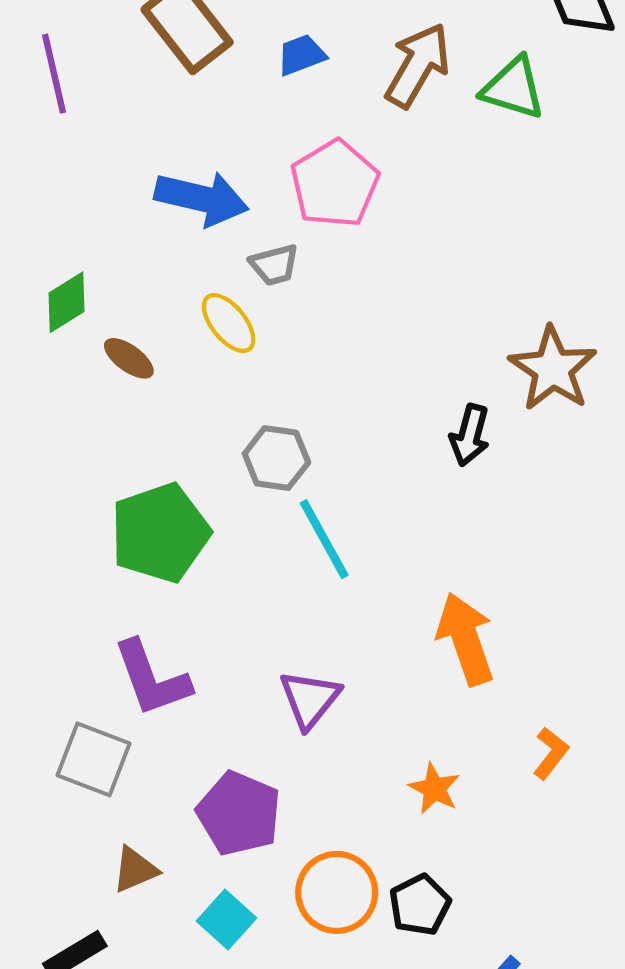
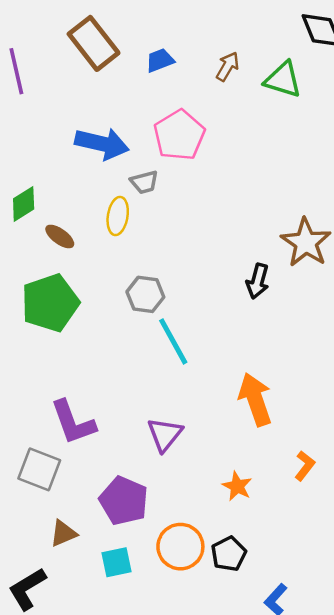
brown arrow: (418, 65) -> (227, 66), size x0.6
yellow ellipse: (229, 323) -> (118, 216), turned 48
green pentagon: (160, 533) -> (50, 303), moved
cyan square: (227, 919) -> (116, 562), turned 36

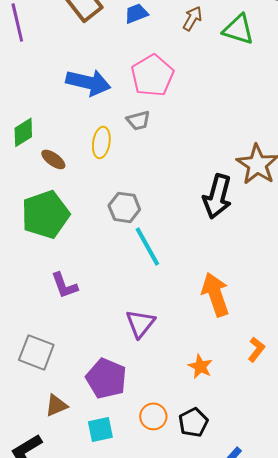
gray trapezoid: (144, 182) -> (138, 120), moved
black arrow: (258, 281) -> (217, 196), size x1.5
purple L-shape: (73, 422) -> (64, 285), moved, size x0.7
orange circle: (180, 547) -> (153, 416), size x0.7

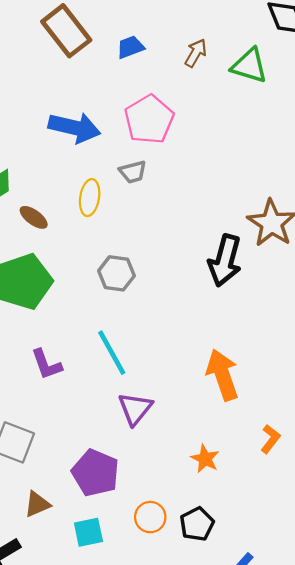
cyan line: (147, 246) -> (112, 353), moved

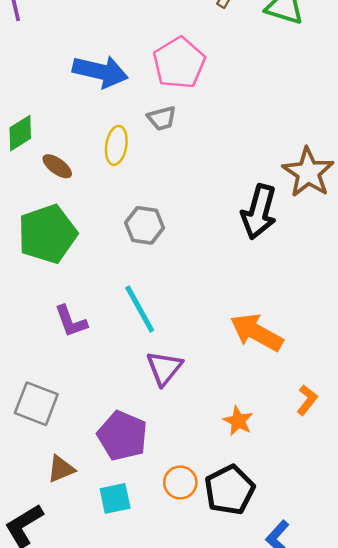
orange arrow: (223, 375) -> (257, 332), turned -42
black pentagon: (197, 524) -> (229, 490), size x1.4

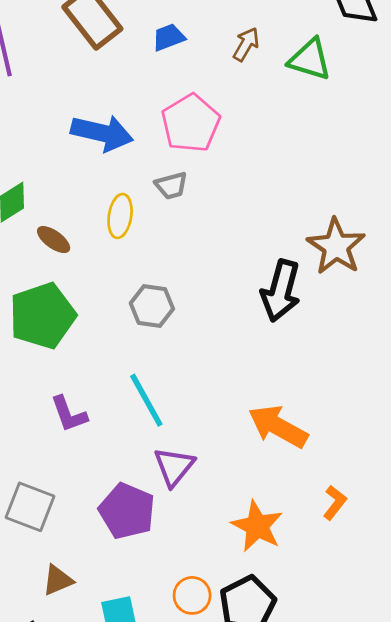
orange star: (238, 421) -> (257, 526), size x1.5
purple pentagon: (122, 436) -> (127, 511), moved

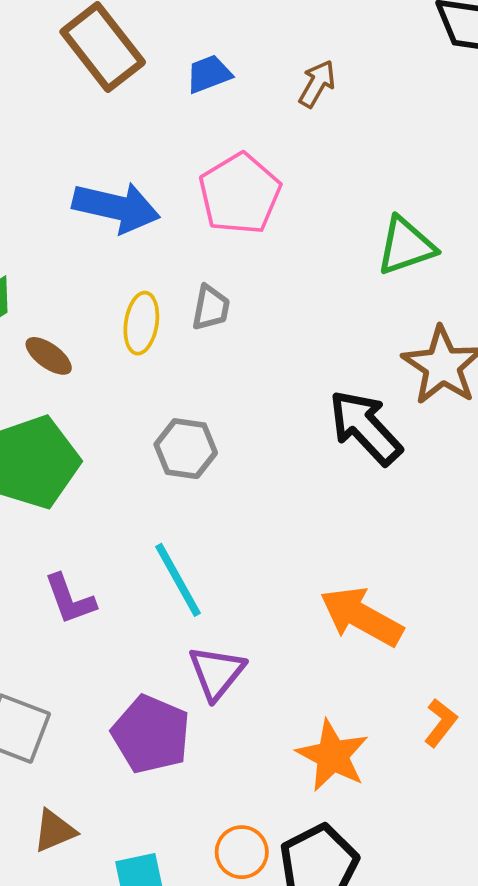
green triangle: (310, 59) -> (406, 246), moved, turned -36
gray trapezoid: (171, 186) -> (211, 308), moved, turned -64
black arrow: (281, 291) -> (365, 427), turned 122

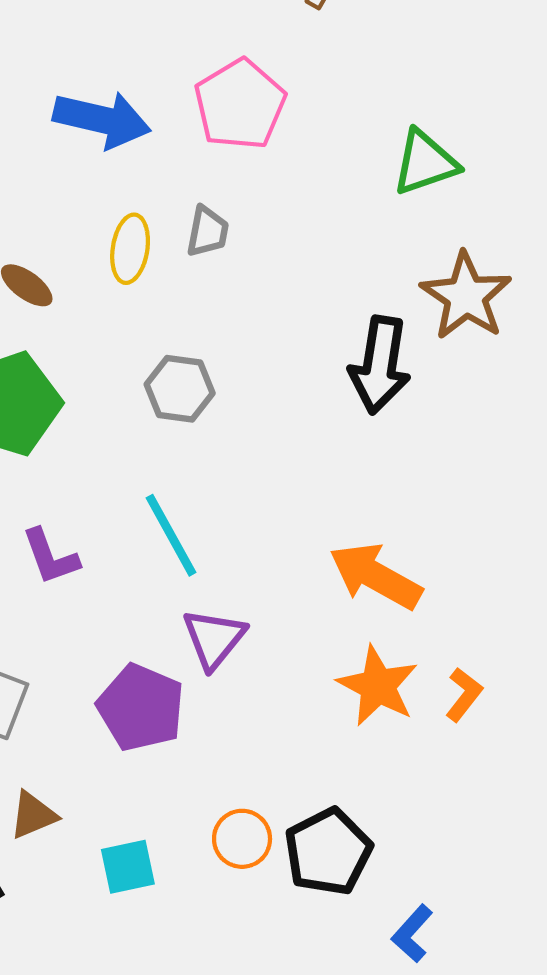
black arrow: (365, 427) -> (380, 365), turned -128
orange star: (332, 756) -> (378, 686), moved

